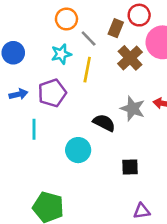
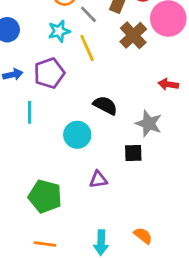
yellow line: (87, 70) -> (87, 48), turned -35
gray star: (133, 109) -> (149, 124), moved
purple triangle: (142, 211) -> (98, 180), moved

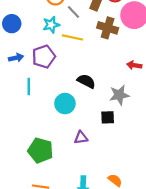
brown cross: (133, 35) -> (108, 28), turned -30
yellow line: (87, 48) -> (72, 37), turned -54
gray star: (149, 124) -> (119, 95), turned -30

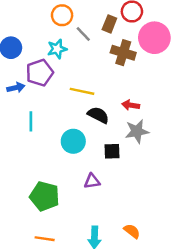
yellow line: (72, 37) -> (82, 91), moved
purple pentagon: (44, 57) -> (40, 73), moved
red arrow: (134, 65) -> (131, 105), moved
black square: (108, 117) -> (112, 151), moved

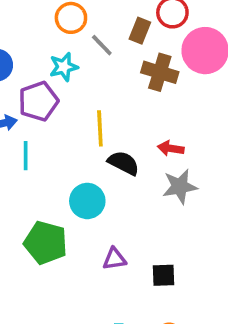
yellow line: (82, 91) -> (100, 128), turned 75
cyan line: (31, 121) -> (26, 156), moved
black square: (112, 151) -> (163, 275), moved
green pentagon: (45, 196) -> (46, 243), moved

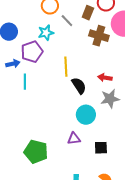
black semicircle: (124, 163) -> (79, 86), turned 30
cyan circle: (87, 201) -> (86, 115), moved
green pentagon: (46, 243) -> (36, 152), moved

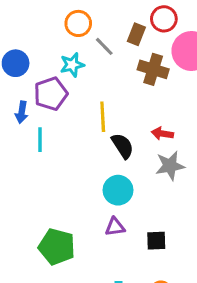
blue arrow: (13, 64) -> (22, 112), turned 112
cyan circle: (86, 115) -> (118, 190), moved

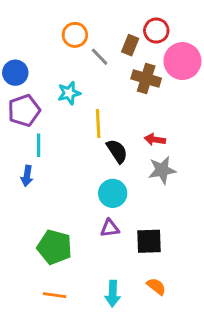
cyan star: (72, 65) -> (69, 93), moved
purple pentagon: (51, 94) -> (24, 110), moved
blue arrow: (22, 112) -> (27, 176), moved
black square: (156, 241) -> (149, 241), size x1.4

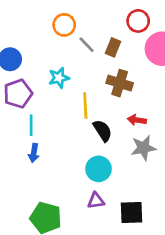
brown rectangle: (130, 45) -> (113, 47), moved
brown cross: (146, 78) -> (120, 83), moved
blue arrow: (27, 176) -> (34, 153), moved

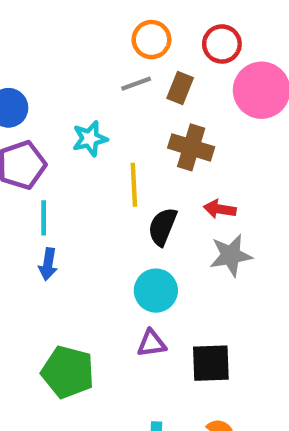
orange circle: (64, 25) -> (151, 40), moved
gray line: (87, 45) -> (136, 84), turned -66
black semicircle: (102, 131) -> (162, 227), turned -125

